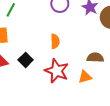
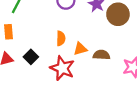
orange triangle: (85, 77) -> (80, 49), moved

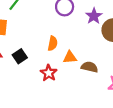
red star: (62, 68) -> (49, 73), size x0.7

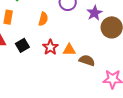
orange semicircle: (53, 43) -> (43, 19), moved
red star: (49, 73) -> (50, 47), moved

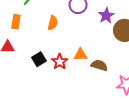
black square: (22, 45) -> (39, 59), moved
red star: (50, 47) -> (60, 62), moved

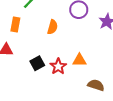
brown semicircle: (99, 65) -> (96, 85), moved

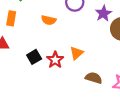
orange semicircle: (53, 27) -> (49, 20), turned 88
orange triangle: (80, 60) -> (77, 53), turned -40

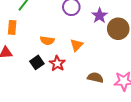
orange semicircle: (49, 20) -> (47, 40), moved
orange triangle: (77, 53) -> (77, 45), moved

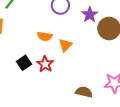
orange semicircle: (47, 40) -> (45, 36), moved
brown semicircle: (95, 78) -> (84, 92), moved

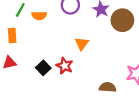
orange semicircle: (45, 36) -> (39, 16), moved

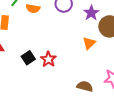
orange triangle: (82, 44) -> (89, 43), moved

